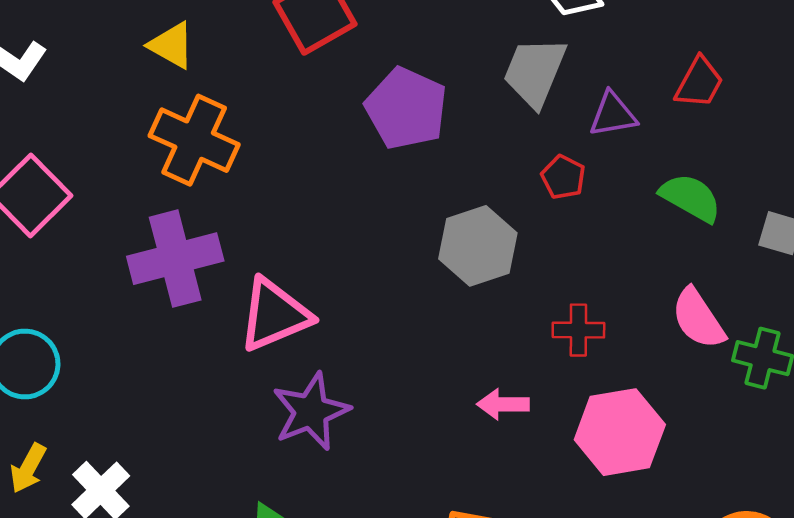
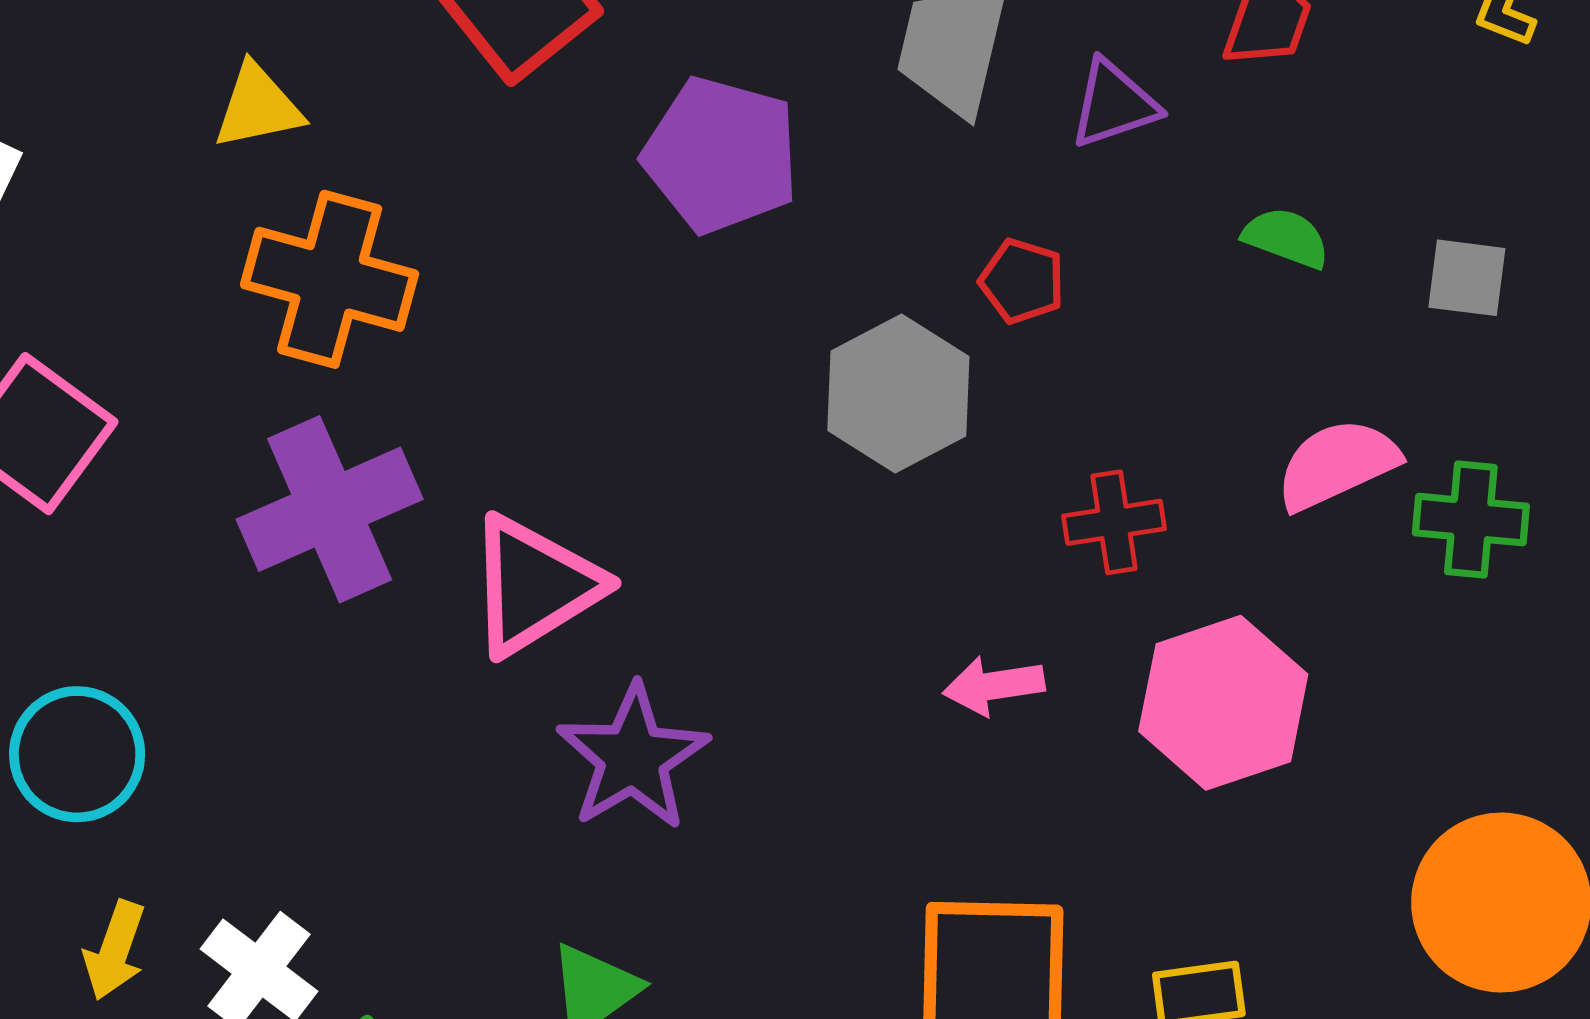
yellow triangle: (171, 45) -> (258, 107), turned -32
red pentagon: (563, 177) -> (1022, 281), moved
green semicircle: (691, 198) -> (1286, 238), size x0.7
pink semicircle: (698, 319) -> (1337, 464), turned 108

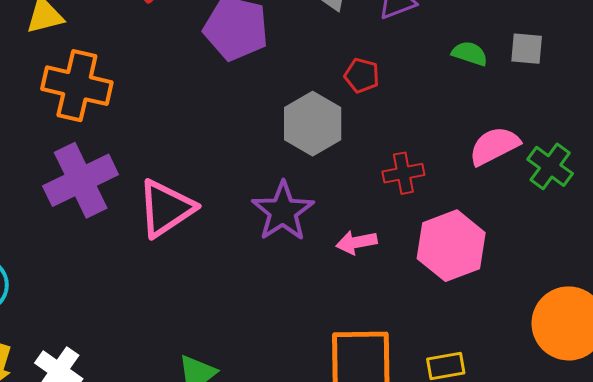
gray square: (1467, 278) -> (527, 49), moved
green cross: (1471, 520) -> (550, 166), turned 33
purple star: (633, 757) -> (283, 211), moved

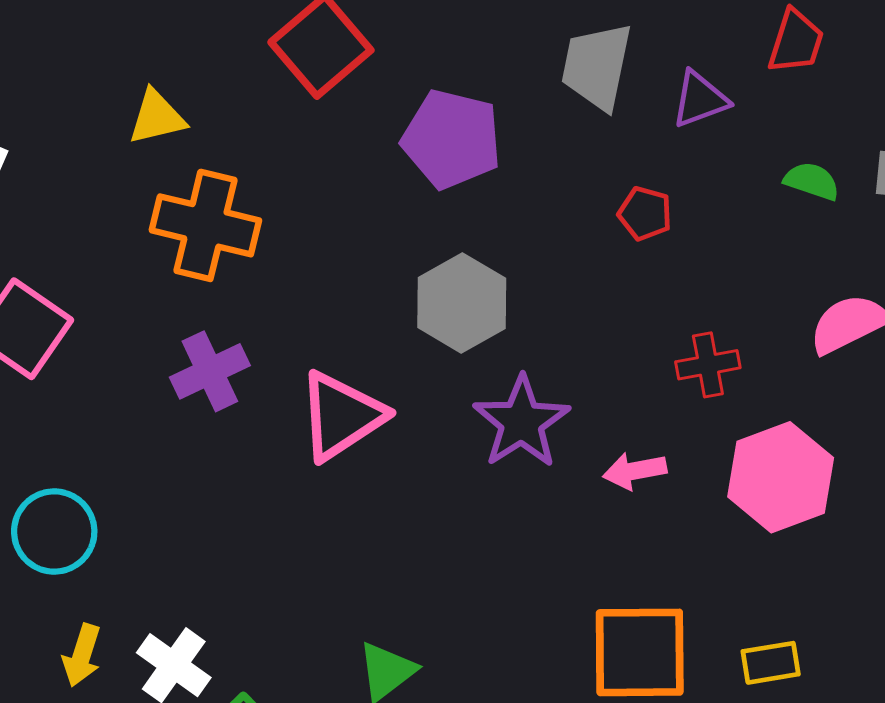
gray hexagon: (313, 124) -> (462, 303), moved
purple cross: (81, 180) -> (210, 371), size x0.7

